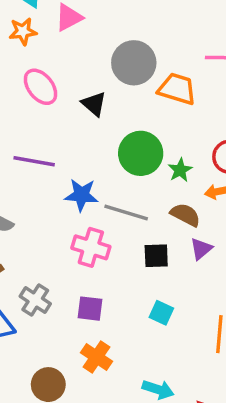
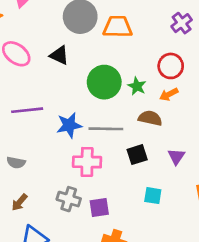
purple triangle: (201, 249) -> (176, 157), moved
gray cross: (35, 300) -> (69, 199), moved

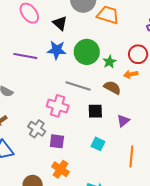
blue star: (69, 125) -> (57, 50), moved

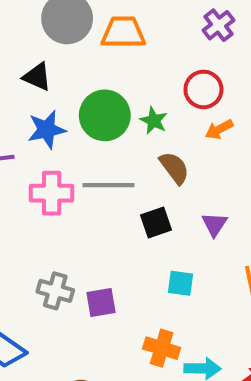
orange arrow: (131, 74) -> (219, 129), moved
brown semicircle: (112, 88) -> (174, 168), turned 42
pink cross: (58, 106) -> (52, 193), moved
orange cross: (60, 169) -> (162, 348), moved

